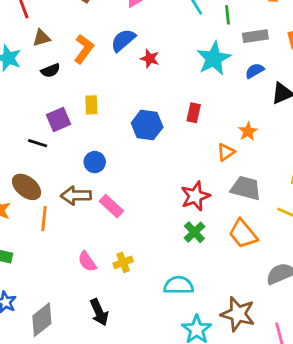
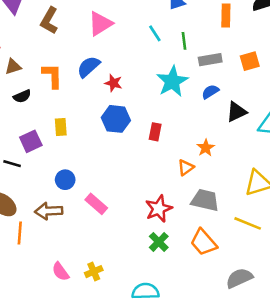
orange L-shape: (84, 49) -> (52, 76), turned -36
blue hexagon: (147, 125) -> (116, 119), moved
pink rectangle: (111, 206) -> (96, 204), moved

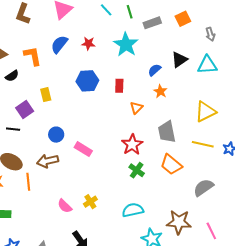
red star: (113, 83) -> (88, 43), moved
blue semicircle: (210, 92) -> (155, 70), moved
orange triangle: (186, 167) -> (136, 108), moved
gray trapezoid: (205, 200) -> (167, 132), turned -105

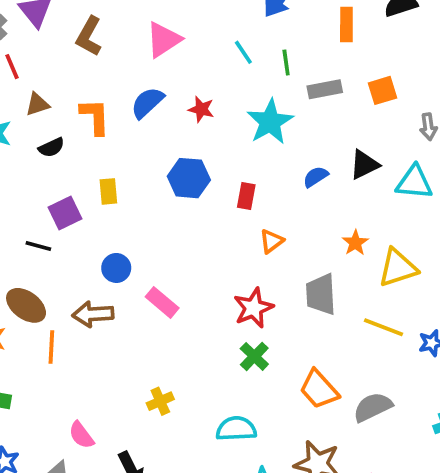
orange star: (160, 91) -> (355, 243), moved
orange trapezoid: (171, 165) -> (319, 389), moved
pink semicircle: (65, 206) -> (81, 435), moved

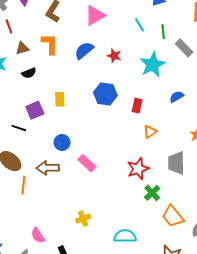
gray rectangle: (325, 89) -> (184, 48), turned 54
orange L-shape: (95, 117) -> (50, 44), moved
green cross: (254, 356) -> (152, 193), moved

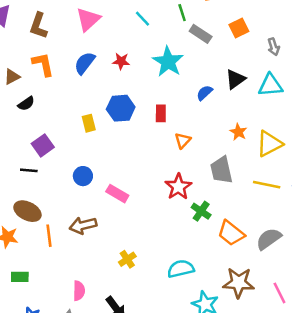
green line: (163, 32) -> (182, 13), moved
yellow rectangle: (60, 99) -> (89, 123), moved
brown arrow: (48, 168) -> (83, 225), moved
pink semicircle: (38, 235) -> (79, 291), turned -133

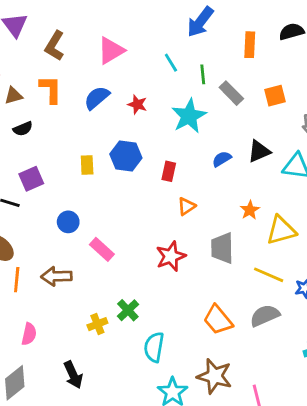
green line: (182, 13) -> (203, 74), moved
green cross: (201, 211) -> (128, 310), moved
gray semicircle: (269, 239) -> (265, 316), moved
cyan semicircle: (181, 269) -> (154, 347), turned -80
pink semicircle: (79, 291) -> (29, 334), moved

